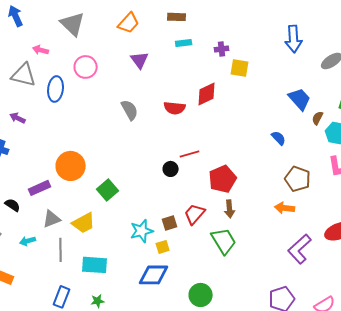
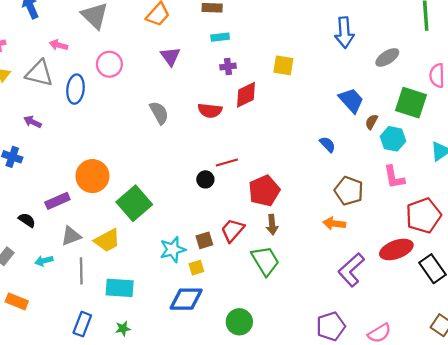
purple cross: (222, 49) -> (228, 66), moved
green square: (108, 190) -> (134, 203), size x1.4

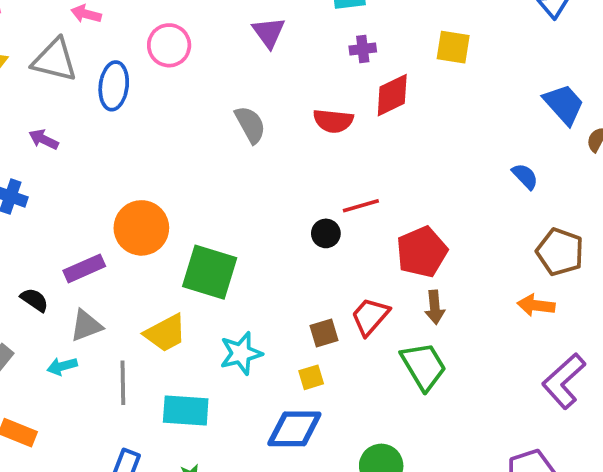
green square: (134, 203) -> (210, 272), turned -32
gray triangle: (71, 236) -> (86, 326), moved
cyan star: (173, 249) -> (241, 353), moved

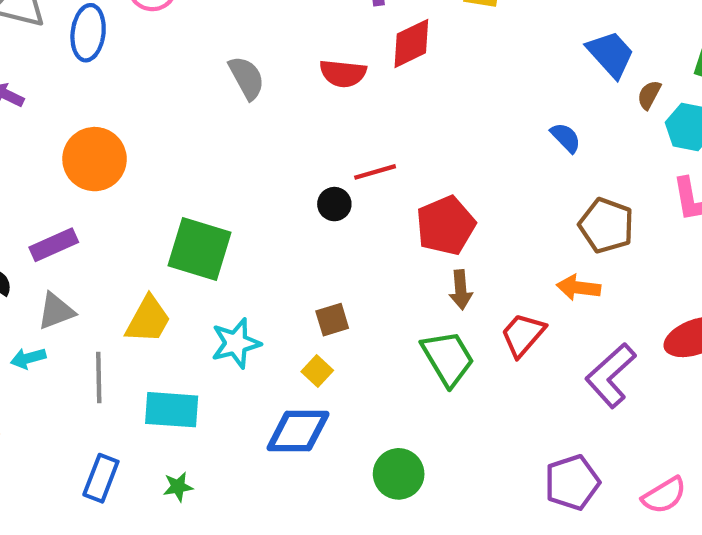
orange circle: (141, 228) -> (95, 159), moved
red trapezoid: (370, 316) -> (523, 335), moved
yellow trapezoid: (165, 333) -> (148, 320), turned -33
yellow square: (311, 377) -> (317, 371), turned -30

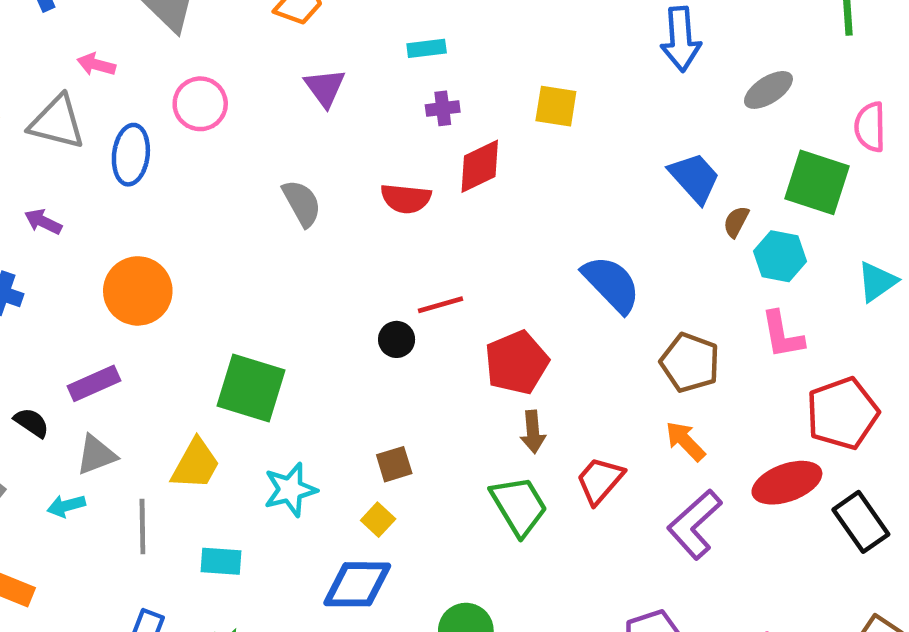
blue semicircle: (566, 138) -> (611, 284), moved, size x1.8
orange arrow: (578, 288) -> (685, 441), moved, turned 39
cyan rectangle: (172, 410) -> (221, 561), size x0.7

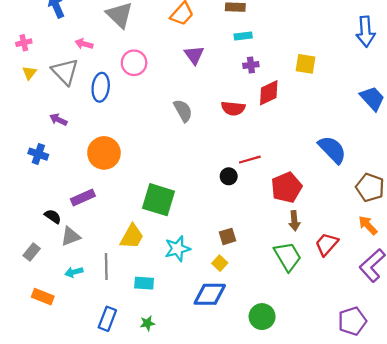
gray triangle: (57, 122) -> (65, 72), turned 32
gray triangle: (96, 455) -> (71, 236), moved
cyan arrow: (66, 506) -> (74, 272), moved

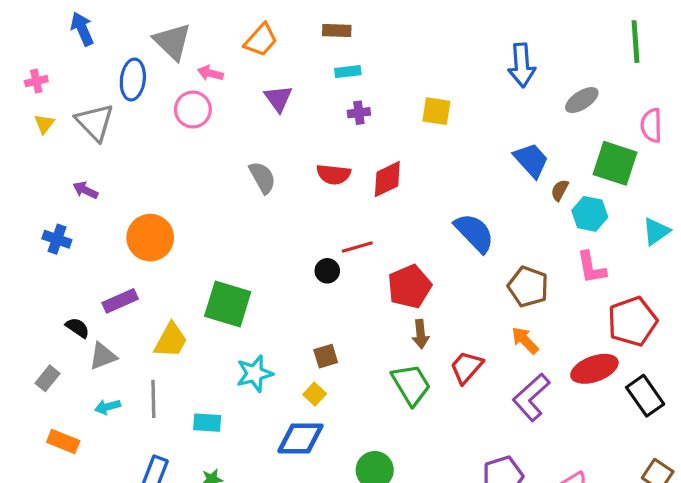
pink arrow: (84, 44) -> (210, 73), moved
blue ellipse: (101, 87) -> (133, 79), moved
red diamond: (269, 93) -> (387, 179), moved
yellow trapezoid: (132, 236) -> (171, 340), moved

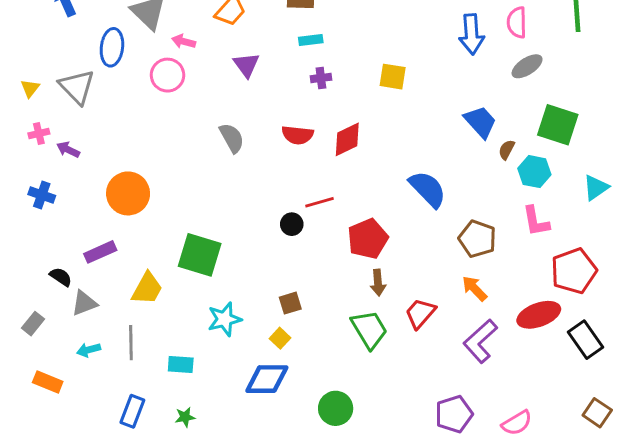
pink cross: (36, 81) -> (39, 134), moved
pink semicircle: (651, 125) -> (517, 22), moved

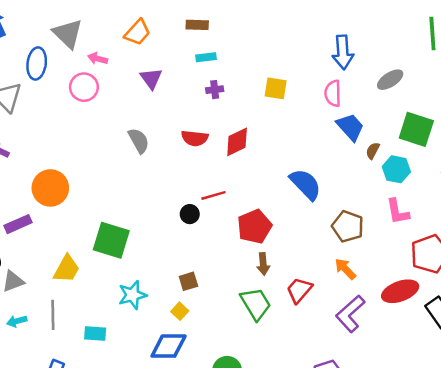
pink semicircle: (517, 22) -> (333, 93), moved
purple rectangle: (100, 252) -> (18, 224), moved

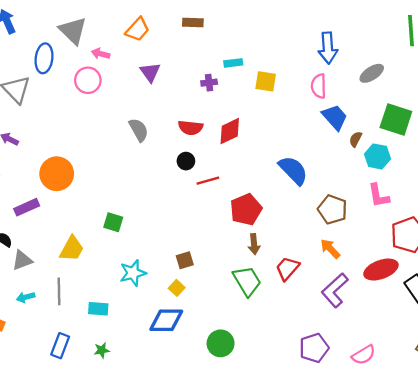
cyan rectangle: (206, 57) -> (233, 63), moved
black circle: (190, 214) -> (186, 161), moved
green square: (111, 240) -> (113, 222), size x0.6

